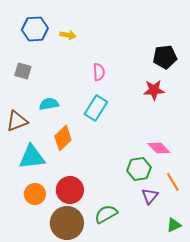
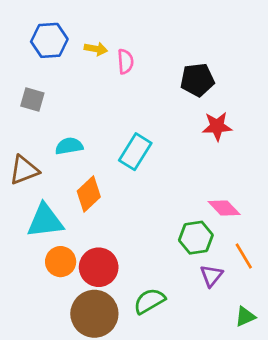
black pentagon: (165, 57) -> (197, 80), moved
pink semicircle: (99, 72) -> (125, 61), moved
orange circle: (35, 194) -> (61, 262), moved

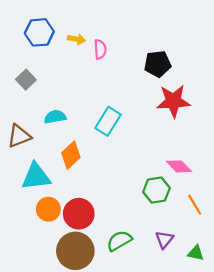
gray square: (32, 100) -> (26, 80), turned 30
red star: (217, 126) -> (173, 101), size x1.4
purple triangle: (211, 276) -> (164, 240), moved
green triangle: (245, 317) -> (196, 253), turned 36

